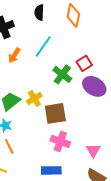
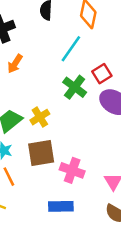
cyan line: (43, 46) -> (71, 49), moved
brown square: (55, 113) -> (41, 153), moved

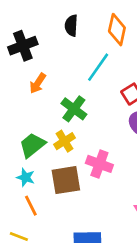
green cross: (75, 87) -> (74, 109), moved
pink cross: (72, 170) -> (99, 164), moved

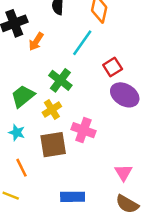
orange arrow: (38, 83) -> (36, 42), moved
green trapezoid: (32, 145) -> (23, 96), moved
cyan star: (26, 177) -> (17, 133), moved

